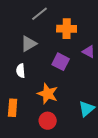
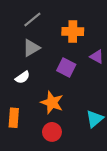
gray line: (40, 14) -> (32, 19), moved
white semicircle: (21, 71) -> (23, 77), turned -120

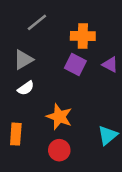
gray triangle: (31, 48) -> (23, 60), moved
purple square: (66, 68) -> (75, 65), moved

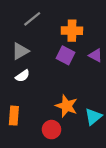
orange star: (59, 117) -> (67, 106), moved

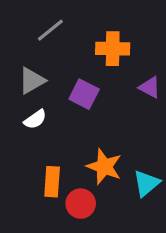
purple square: (65, 55) -> (84, 94), moved
orange rectangle: (14, 116) -> (52, 182), moved

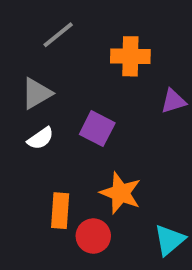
purple triangle: (150, 87) -> (173, 101), turned -45
purple square: (84, 94) -> (97, 129), moved
cyan triangle: (146, 183) -> (169, 240), moved

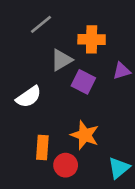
gray triangle: (37, 93) -> (62, 60), moved
purple square: (97, 129) -> (83, 82), moved
white semicircle: (41, 138) -> (29, 97), size x1.4

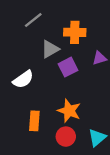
purple square: (83, 82) -> (68, 67), turned 36
red circle: (66, 165) -> (66, 137), moved

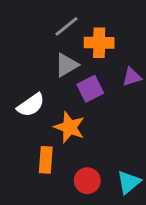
gray line: (33, 20) -> (66, 26), moved
orange star: (69, 111) -> (69, 127), moved

